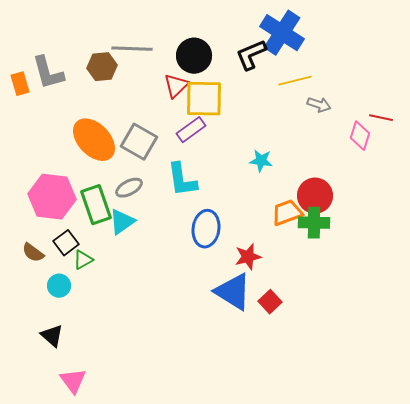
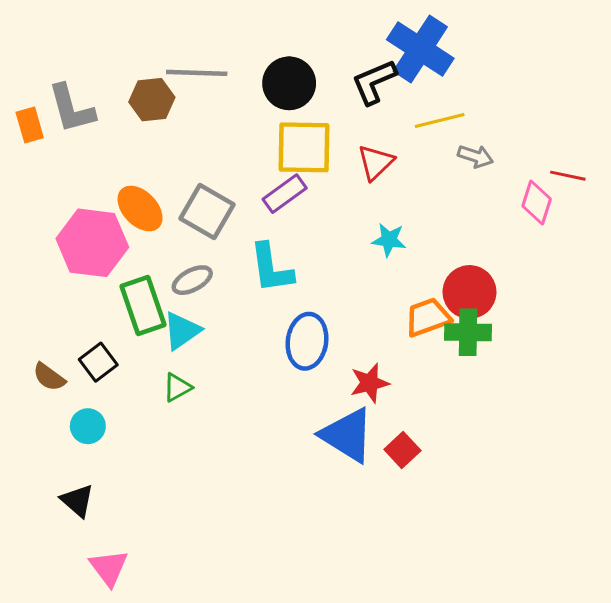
red triangle: (176, 86) -> (376, 162), moved
orange ellipse: (94, 140) -> (140, 209), size x0.7
pink hexagon: (52, 197) -> (92, 243), moved
green triangle: (83, 260) -> (177, 387), moved

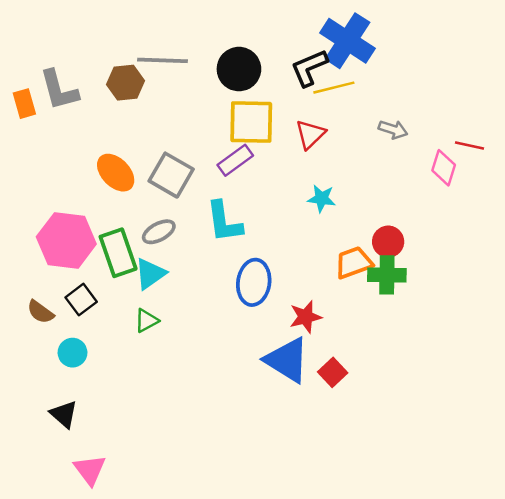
yellow line: (440, 121) -> (334, 88), moved
pink hexagon: (92, 243) -> (66, 240), moved
red circle: (469, 292) -> (388, 242), size x0.7

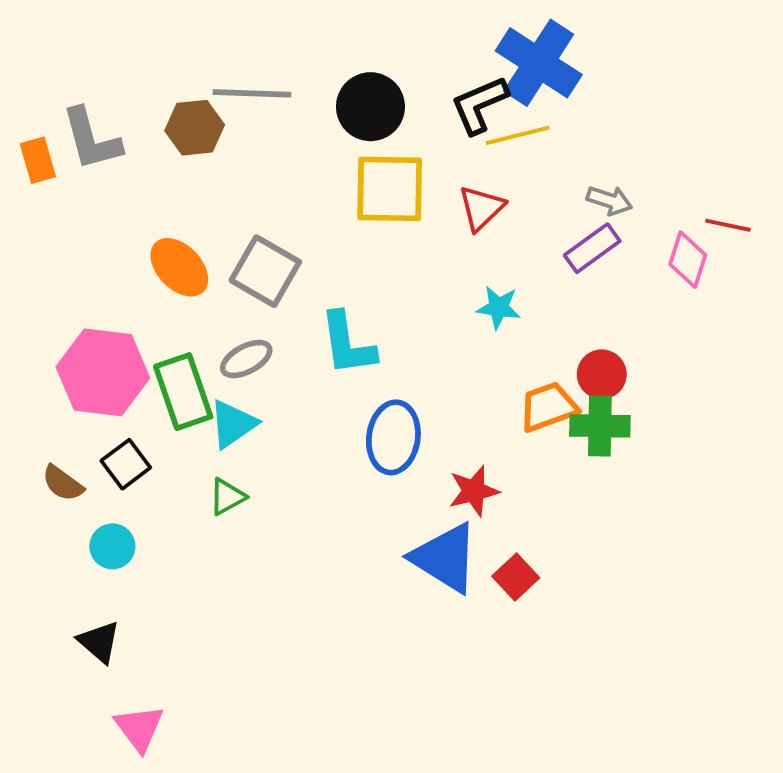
purple rectangle: (235, 160) -> (592, 248), moved

